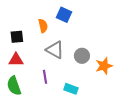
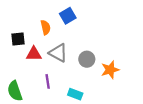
blue square: (64, 15) -> (68, 16), turned 35
red triangle: (16, 60) -> (34, 54), moved

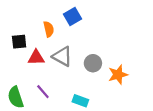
purple line: (48, 81) -> (43, 92), moved, turned -32

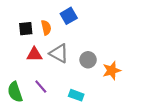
black square: (19, 42) -> (26, 29), moved

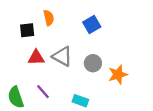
blue square: (69, 16) -> (92, 25), moved
orange semicircle: (46, 28) -> (49, 18), moved

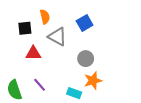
gray triangle: (62, 56) -> (57, 37), moved
orange star: (118, 75) -> (93, 81), moved

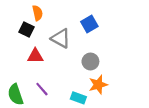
orange semicircle: (45, 17) -> (38, 13), moved
black square: (25, 28) -> (26, 29), turned 32

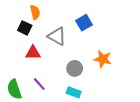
gray circle: (90, 61) -> (75, 68), moved
orange star: (98, 85) -> (103, 59), moved, turned 30

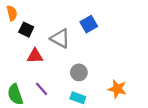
orange semicircle: (35, 12) -> (12, 13), moved
orange star: (103, 59) -> (117, 89), moved

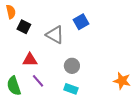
red triangle: (35, 56) -> (30, 60), moved
orange star: (117, 89) -> (122, 81), moved

